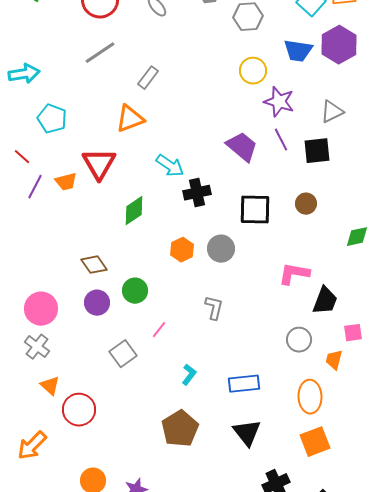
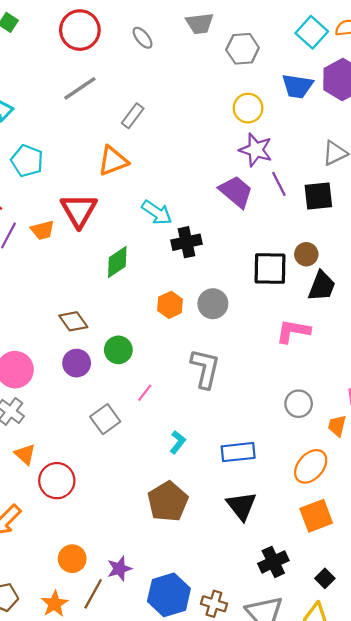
purple star: (279, 102) -> (256, 150), moved
black square: (255, 210) -> (270, 269), moved
black trapezoid: (325, 301) -> (322, 286), moved
gray L-shape: (214, 308) -> (205, 369), size x1.5
orange ellipse: (310, 397) -> (311, 466), turned 44

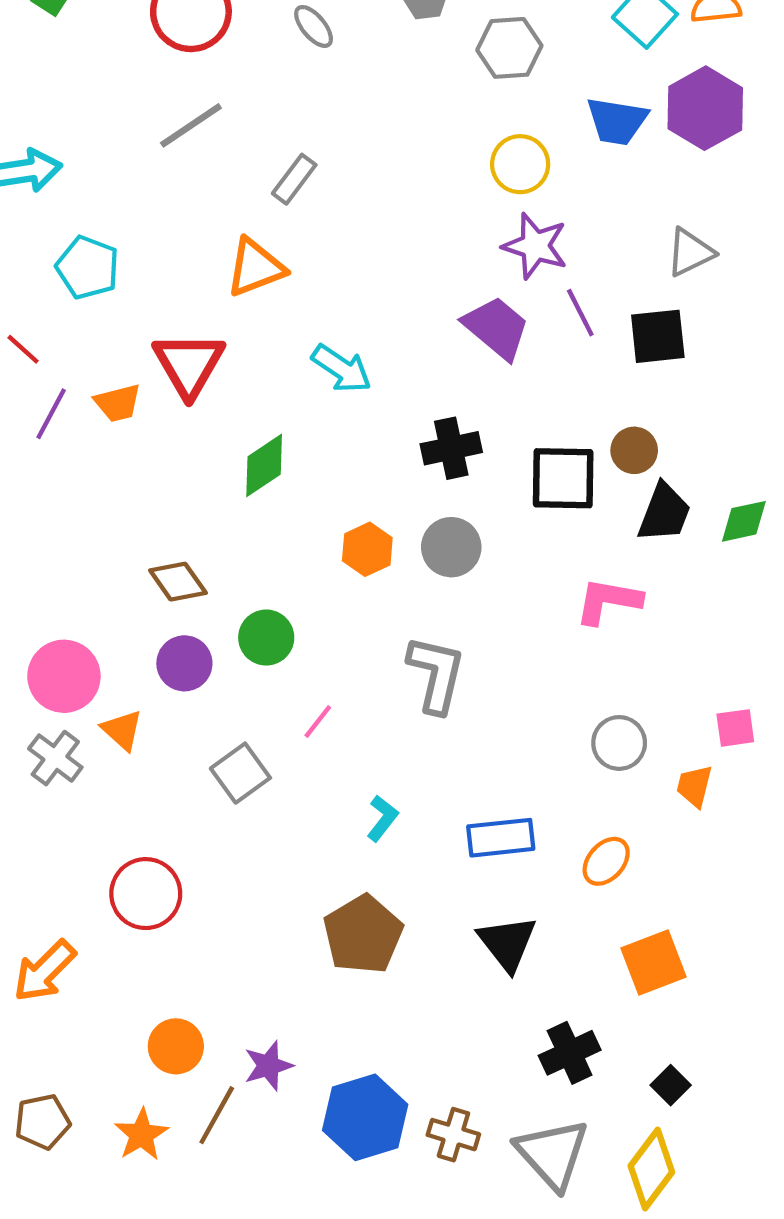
black cross: (186, 242) -> (451, 448), moved
orange triangle: (25, 454) -> (122, 730), moved
orange ellipse: (311, 466) -> (606, 861), moved, size x0.7

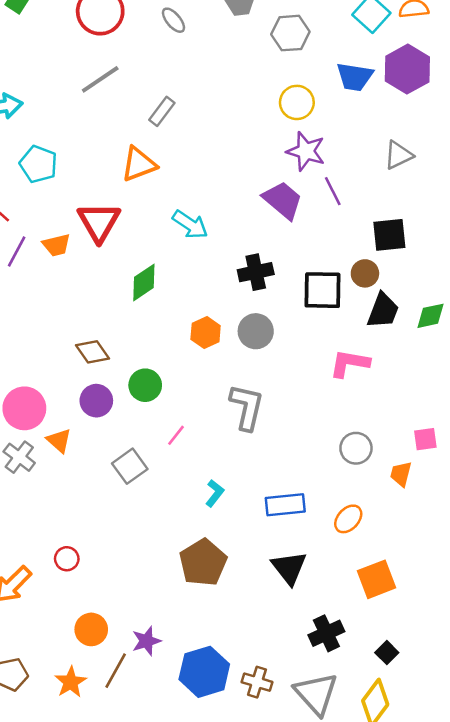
black square: (658, 336) -> (389, 235), moved
red circle: (146, 894) -> (67, 559), moved, size x0.6

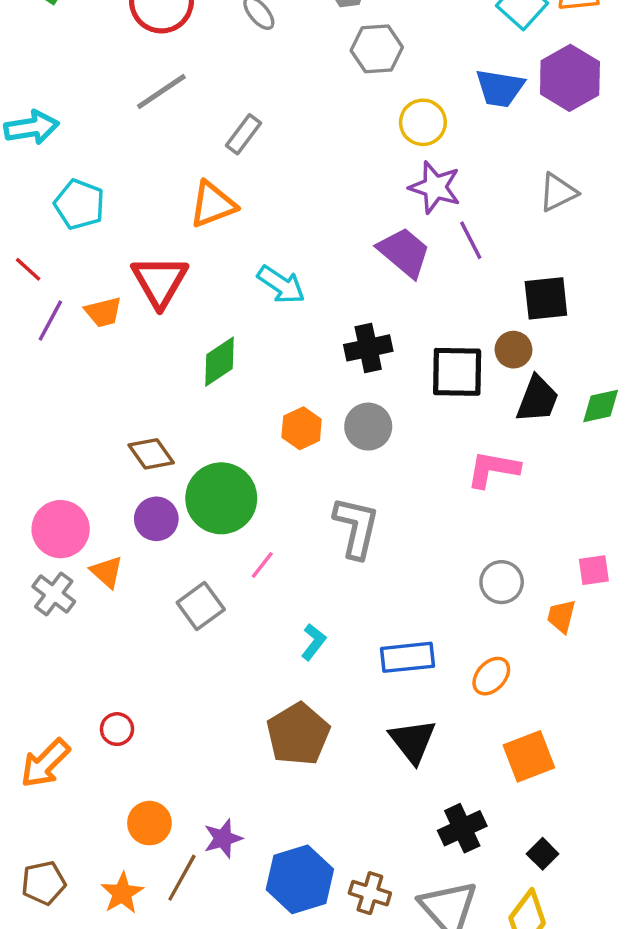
gray hexagon: (290, 33) -> (377, 49), moved
green circle: (145, 385) -> (221, 498), size x1.6

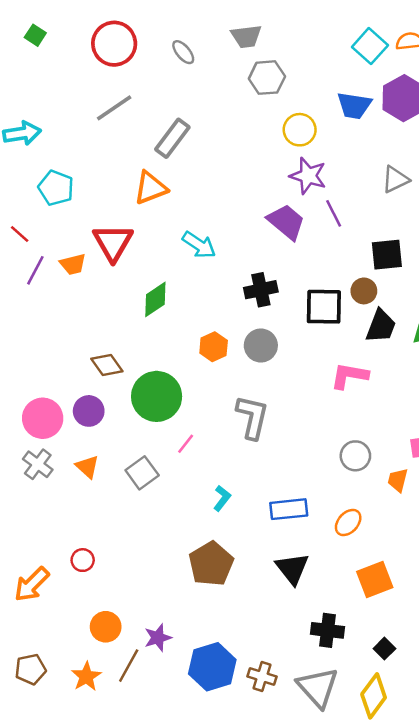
gray rectangle: (243, 134) -> (172, 138), size x1.4
purple circle: (156, 519) -> (89, 411), moved
orange triangle: (107, 572) -> (87, 467), moved
black cross: (462, 828) -> (328, 630), turned 32

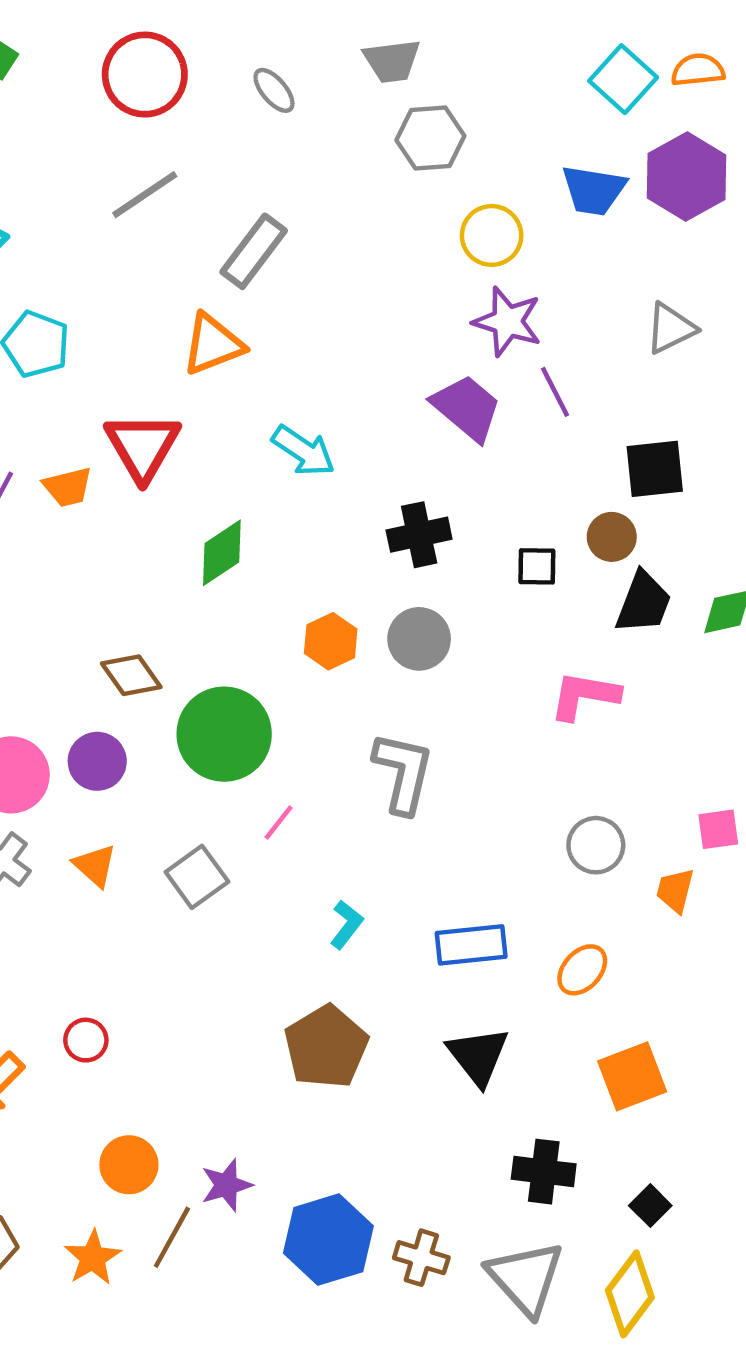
black square: (324, 307) -> (537, 566), size x0.6

